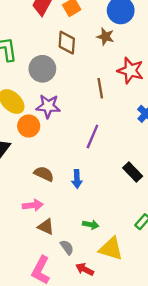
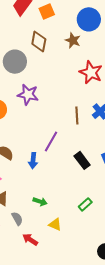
brown line: (100, 88) -> (77, 115), moved
purple star: (48, 106) -> (28, 95), moved
purple line: (92, 137) -> (51, 142), moved
yellow triangle: (111, 249) -> (55, 224), size x0.6

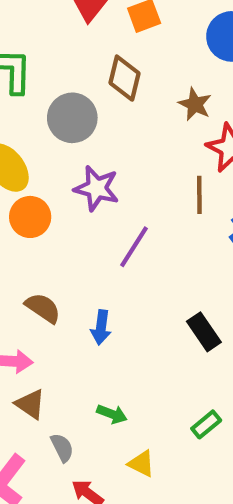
brown star: (73, 40) -> (195, 104), moved
brown line: (77, 115) -> (199, 195), moved
purple line: (51, 142) -> (134, 247), moved

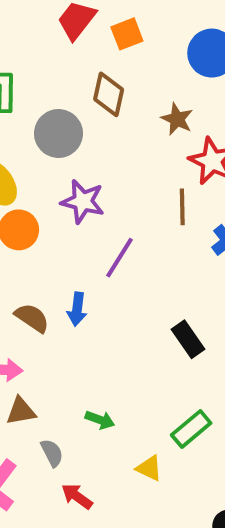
blue arrow: (101, 327) -> (77, 309), moved
brown triangle: (30, 404) -> (21, 411), turned -44
green rectangle: (206, 424) -> (191, 429), size x1.4
yellow triangle: (141, 464) -> (149, 468), moved

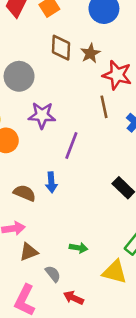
brown diamond: (109, 94) -> (61, 48), moved
brown star: (177, 119) -> (90, 53), turned 30
yellow triangle: (149, 468) -> (115, 272), size x1.5

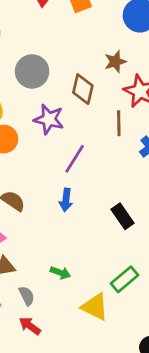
brown diamond: (61, 48) -> (83, 89), moved
blue arrow: (51, 182) -> (66, 200), moved
red arrow: (73, 298) -> (30, 326), moved

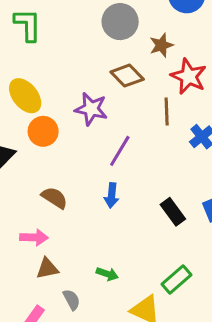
gray circle: (32, 71) -> (120, 22), moved
brown diamond: (83, 89) -> (127, 76), turned -56

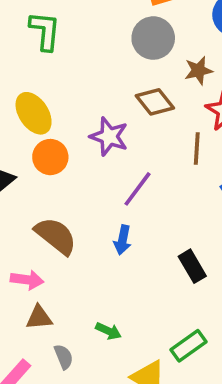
brown semicircle: (54, 198) -> (56, 236), size x1.4

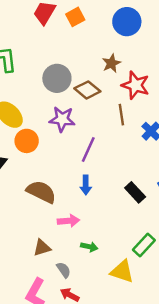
gray circle: (153, 38) -> (57, 78), moved
pink arrow: (27, 280) -> (68, 221), moved

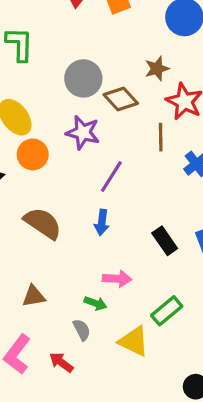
pink arrow: (68, 221) -> (117, 279), moved
gray semicircle: (64, 270) -> (82, 330), moved

